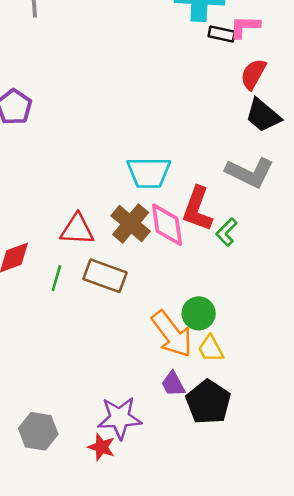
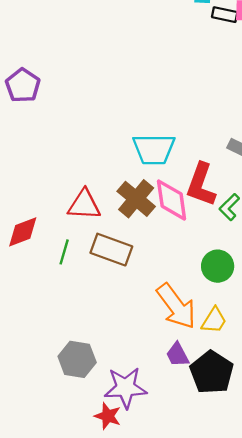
green circle: (199, 313) -> (218, 266), moved
yellow trapezoid: (211, 349) -> (214, 320), turned -120
gray hexagon: (38, 431) -> (77, 359), moved

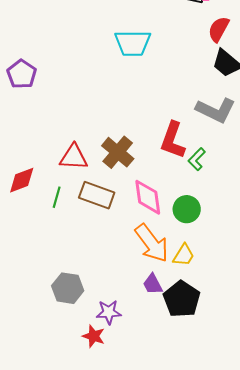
purple pentagon: (23, 85) -> (22, 74), moved
cyan trapezoid: (154, 149) -> (133, 43), moved
pink diamond: (172, 200) -> (148, 197), moved
purple star: (125, 388) -> (109, 312), size x0.7

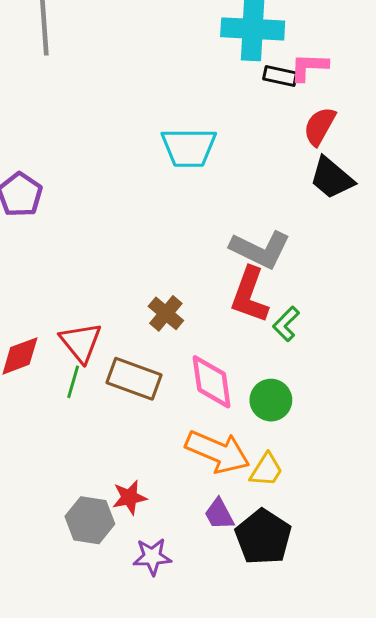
gray L-shape: (216, 110) -> (260, 249), moved
brown cross: (118, 152) -> (166, 313), size x0.7
red triangle: (74, 157) -> (81, 342), moved, turned 48
orange arrow: (152, 243) -> (218, 452), turned -30
red star: (94, 336) -> (129, 497), moved, turned -30

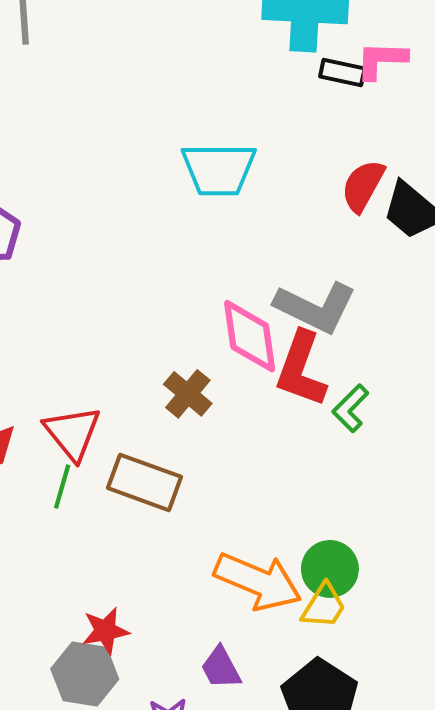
red semicircle: (320, 126) -> (363, 186), moved
pink diamond: (212, 382) -> (250, 336), moved
green circle: (271, 400) -> (330, 569), moved
red star: (129, 497) -> (105, 631), moved
purple trapezoid: (219, 514) -> (221, 668), moved

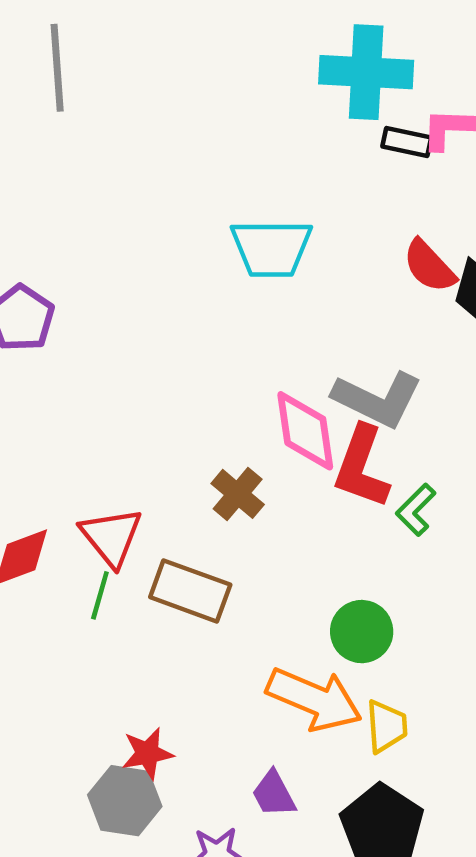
red semicircle: (363, 186) -> (429, 266), turned -72
green circle: (330, 569) -> (362, 632), moved
yellow trapezoid: (324, 606) -> (386, 726), turned -36

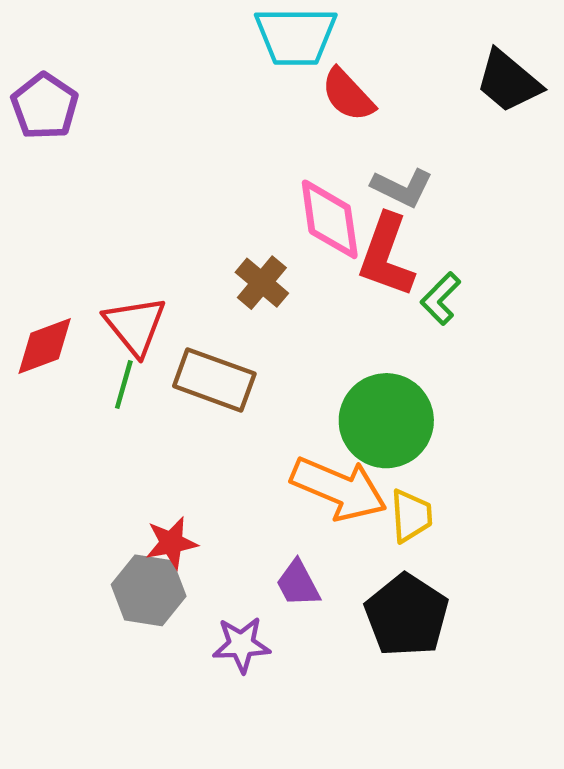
red semicircle: (429, 266) -> (348, 95), moved
gray L-shape: (377, 399) -> (402, 188), size x0.7
green circle: (362, 632) -> (386, 421), size x1.5

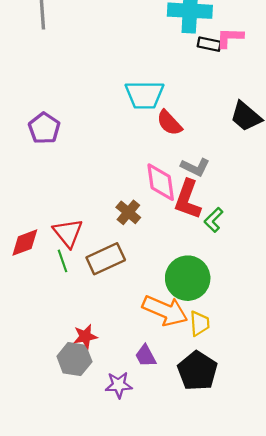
purple pentagon: (45, 106) -> (44, 128), moved
brown rectangle: (214, 380) -> (106, 259), turned -45
green line: (124, 384) -> (63, 261), turned -35

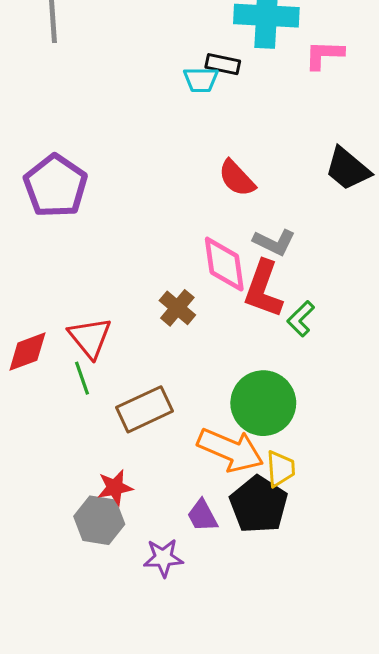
black rectangle: (209, 44) -> (223, 64), moved
cyan trapezoid: (145, 95) -> (201, 80), moved, size x0.6
purple pentagon: (44, 128) -> (56, 186), size x1.4
brown rectangle: (106, 259) -> (145, 409), moved
black pentagon: (197, 371) -> (259, 505), moved

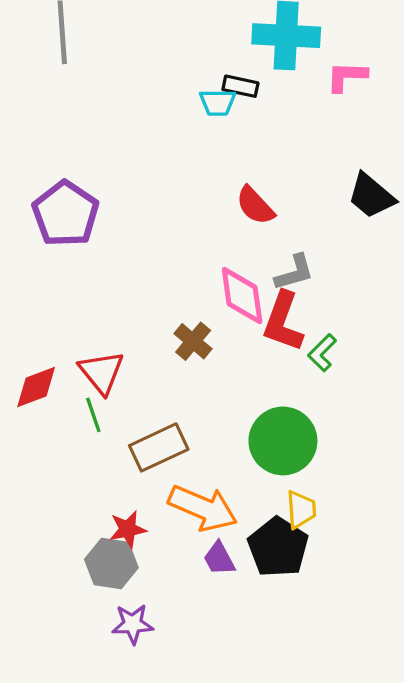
gray L-shape: (274, 242) -> (294, 273), turned -42
orange arrow: (230, 450) -> (203, 508), moved
purple star: (163, 558) -> (133, 624), moved

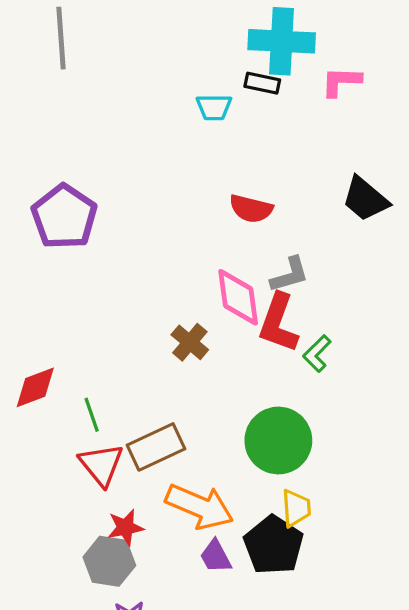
black rectangle: (240, 86) -> (262, 83), moved
red semicircle: (255, 206) -> (251, 209), turned -33
red triangle: (102, 372) -> (101, 465), moved

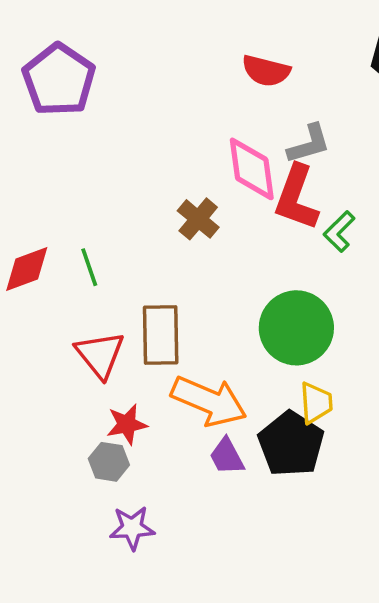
green line: (92, 415) -> (89, 267), moved
brown rectangle: (156, 447) -> (161, 335), turned -66
gray hexagon: (109, 561) -> (109, 462), size x0.7

